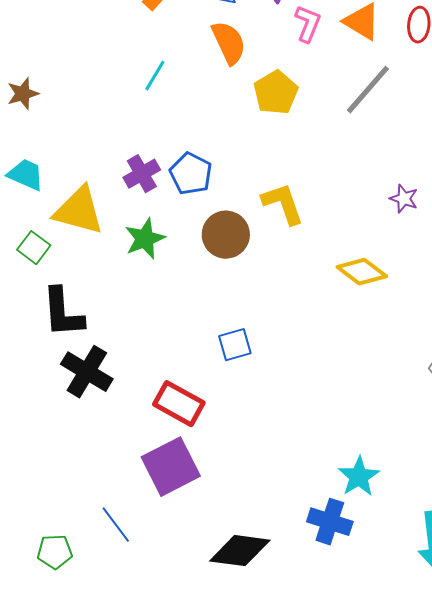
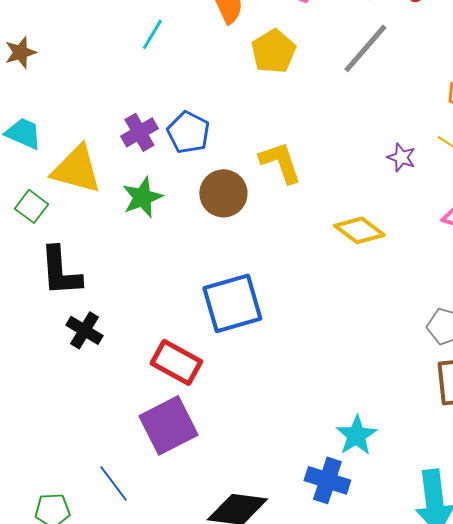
blue square: (235, 345) -> (232, 303), size x1.8
black cross: (87, 372) -> (84, 330), size x0.7

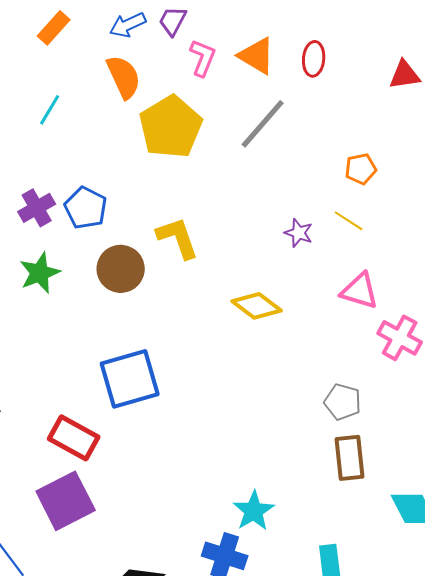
yellow pentagon: (273, 51) -> (171, 127), size x1.4

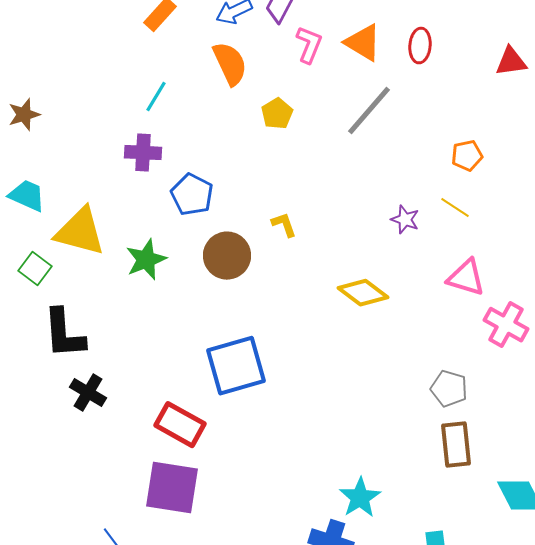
yellow pentagon: (171, 127) -> (277, 114), size x0.5
purple cross: (37, 208) -> (143, 153), moved, turned 33
yellow L-shape: (178, 238) -> (284, 225), size x0.6
purple square: (66, 501) -> (172, 488), turned 36

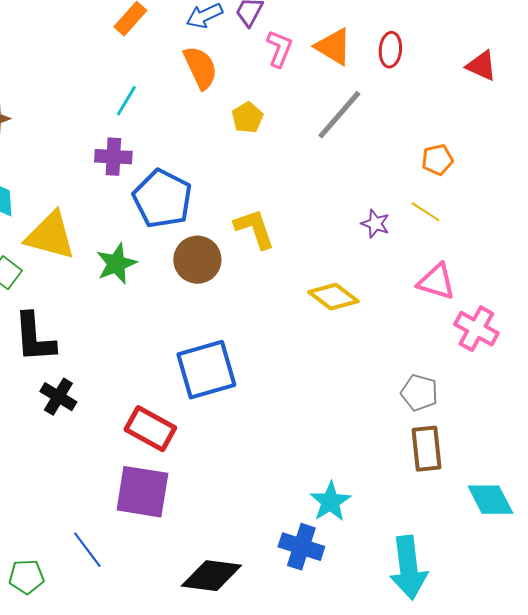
red triangle: (511, 62) -> (481, 66), turned 32
blue pentagon: (192, 195) -> (162, 199), size x1.4
yellow L-shape: (284, 225) -> (254, 229), size x1.6

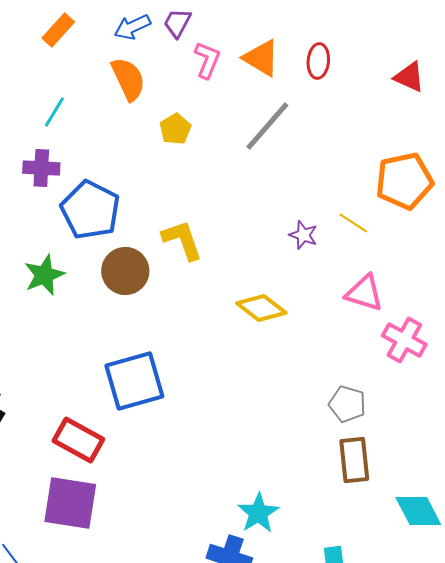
orange pentagon: (437, 160) -> (404, 181), moved, size x1.8

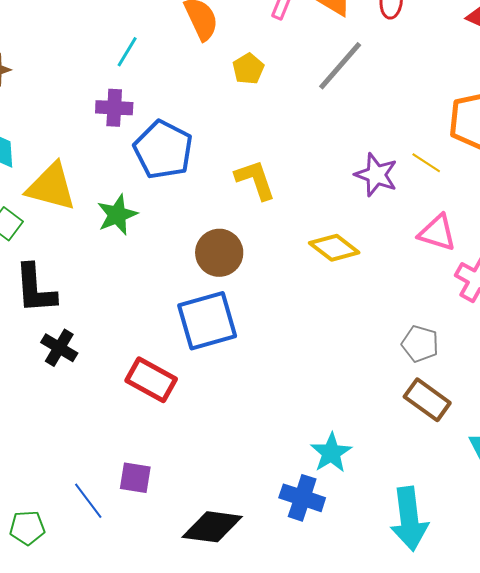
purple star: (303, 235) -> (376, 175), size x1.5
brown circle: (125, 271) -> (219, 253), moved
brown rectangle: (354, 460) -> (427, 400), turned -48
purple square: (70, 503) -> (135, 478), moved, size x0.6

